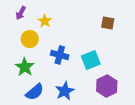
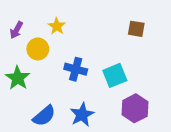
purple arrow: (21, 13) -> (16, 30), moved
green star: (25, 67) -> (18, 78), moved

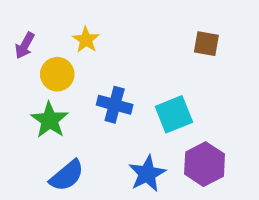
green star: (18, 78) -> (50, 120), moved
blue star: (82, 115) -> (147, 174), moved

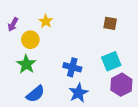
blue cross: (115, 105) -> (72, 67), moved
cyan square: (174, 114) -> (111, 61), moved
purple hexagon: (205, 164) -> (121, 85), moved

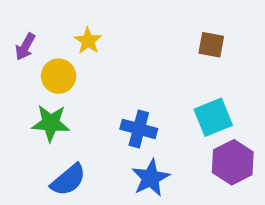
green star: (26, 64) -> (51, 123), turned -30

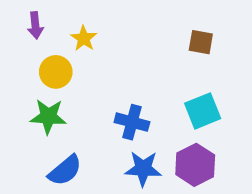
purple arrow: (25, 47) -> (35, 25), moved, turned -35
purple hexagon: (233, 162) -> (195, 165), moved
blue star: (151, 178) -> (143, 169), turned 30

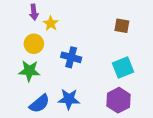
purple arrow: (35, 25) -> (34, 12), moved
blue cross: (132, 122) -> (71, 57), moved
blue star: (143, 169) -> (69, 99), moved

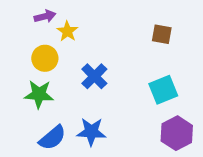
purple arrow: (34, 12) -> (45, 16), turned -98
blue cross: (71, 57) -> (94, 76), turned 30
purple hexagon: (119, 100) -> (177, 133), moved

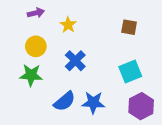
yellow star: (67, 31) -> (68, 25), moved
blue star: (91, 132) -> (93, 103), moved
blue semicircle: (52, 138) -> (65, 101), moved

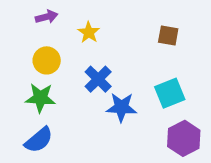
blue semicircle: (65, 101) -> (39, 140), moved
blue star: (93, 103) -> (121, 107), moved

